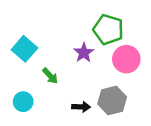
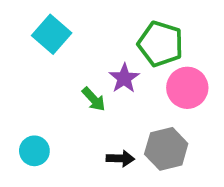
cyan square: (24, 49) -> (52, 34), moved
green arrow: (50, 76) -> (94, 99), moved

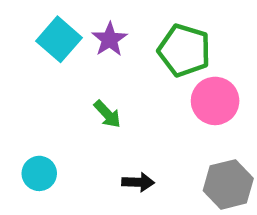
purple star: (124, 78) -> (110, 39), moved
gray hexagon: (166, 149) -> (228, 184), moved

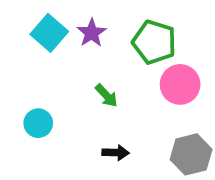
green arrow: (107, 114) -> (106, 96), moved
cyan circle: (39, 173) -> (38, 123), moved

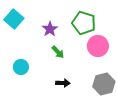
cyan square: (49, 33) -> (14, 19), moved
purple star: (92, 33) -> (50, 29), moved

